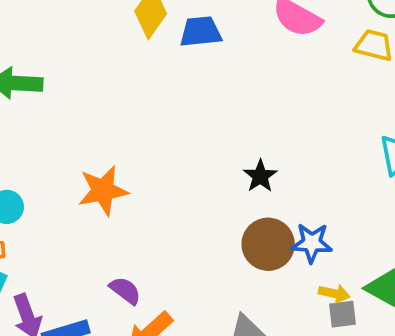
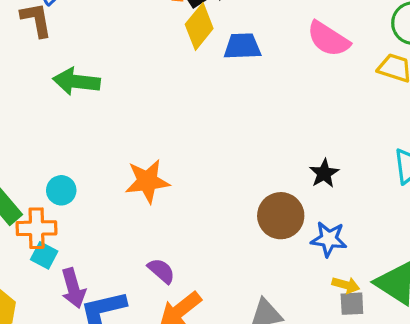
black star: (260, 176) -> (324, 173), moved
brown circle: (268, 244) -> (281, 216), moved

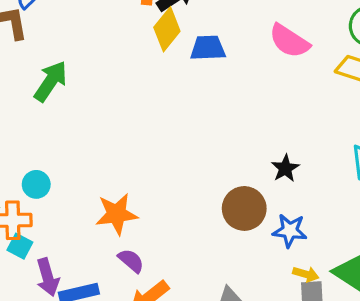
green arrow: (76, 81) -> (51, 81), turned 117
orange star: (147, 181) -> (117, 214), moved

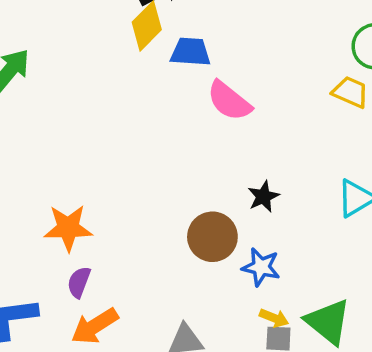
pink semicircle: (289, 41) -> (229, 101), moved
purple semicircle: (131, 261) -> (79, 282), turned -116

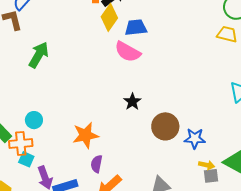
pink semicircle: (229, 101) -> (128, 52), moved
black star: (263, 196) -> (132, 102), moved

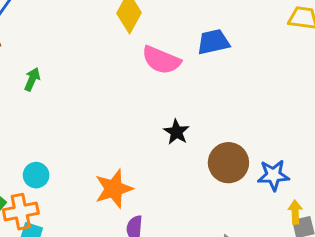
blue trapezoid: (136, 27) -> (213, 42), moved
green arrow: (39, 55) -> (32, 79), size x0.6
yellow arrow: (207, 165) -> (295, 212), turned -98

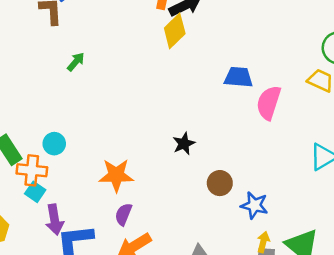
pink semicircle: (161, 60) -> (269, 103), moved, turned 68
brown circle: (228, 163) -> (220, 183), size x0.7

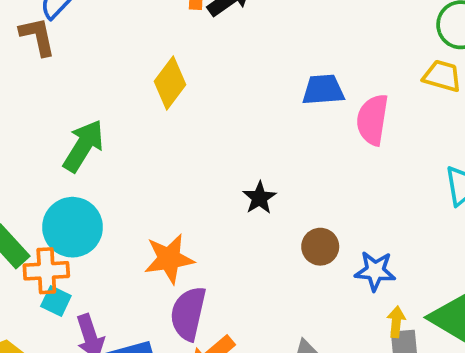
yellow diamond: (175, 31) -> (170, 83), moved
green arrow: (76, 62) -> (83, 146), moved, size x1.8
cyan circle: (54, 144) -> (73, 227), size x1.8
purple semicircle: (123, 214) -> (188, 313), size x1.6

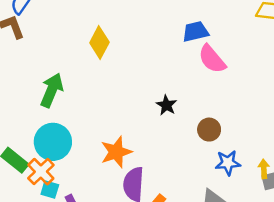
pink semicircle: (372, 120) -> (212, 59), moved, turned -40
orange cross: (46, 271) -> (41, 172), turned -32
blue star: (375, 271) -> (228, 163), moved

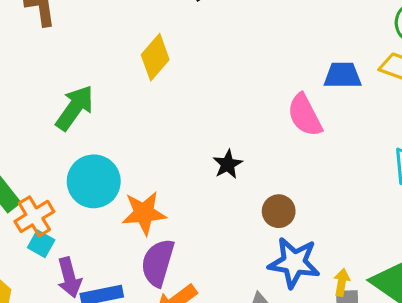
blue trapezoid: (195, 32) -> (343, 75), moved
cyan circle: (53, 142) -> (94, 181), moved
blue star: (228, 163) -> (294, 263), size x1.4

